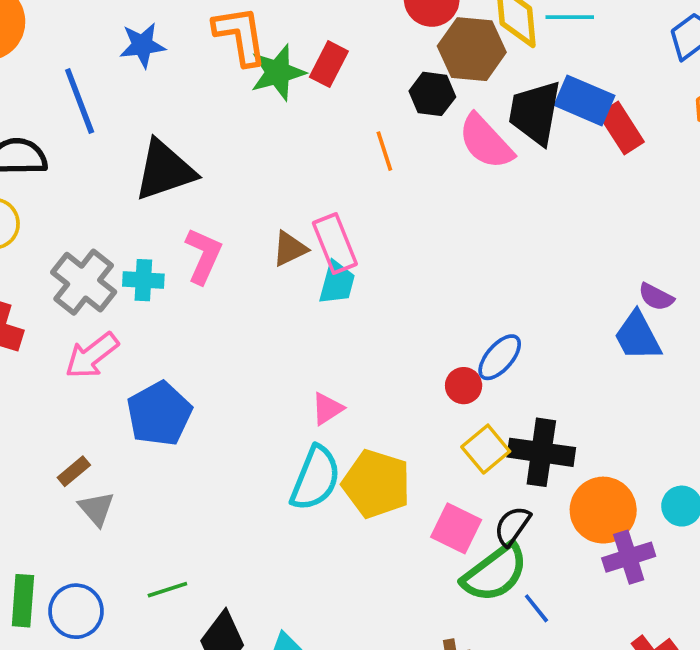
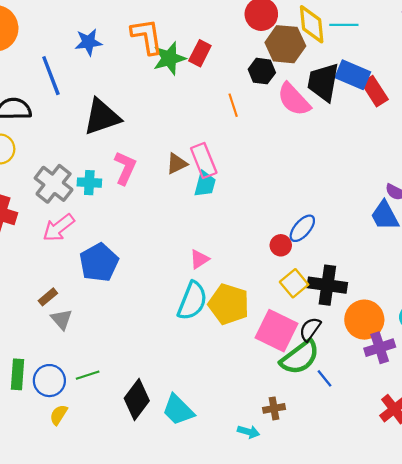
pink square: (456, 528) -> (276, 331), size x1.4
green line: (167, 590) -> (88, 375), moved

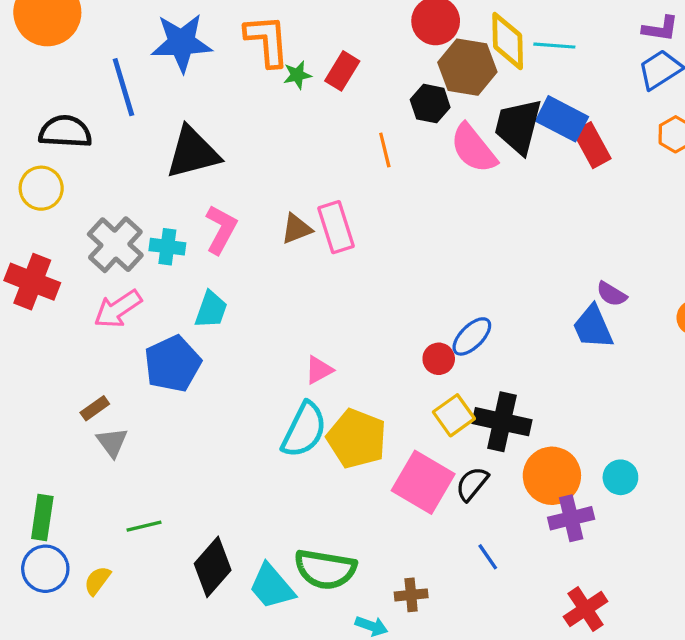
blue star: (88, 42) -> (182, 43), size x1.5
green star: (169, 58) -> (297, 75), size x0.6
cyan trapezoid: (205, 184) -> (211, 310), moved
green semicircle: (300, 357) -> (325, 569), moved, turned 42
blue circle: (49, 381) -> (45, 569), moved

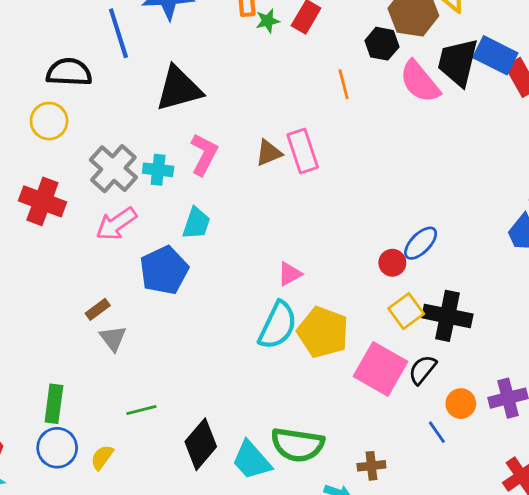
orange circle: (552, 476) -> (461, 404), moved, size x0.6

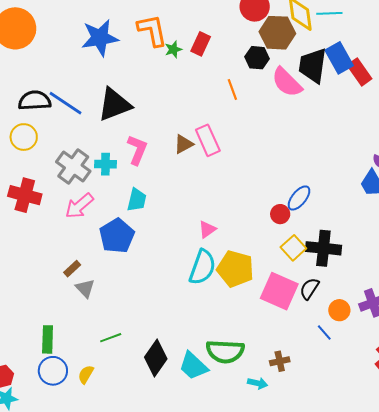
blue line: (118, 33) -> (65, 103), moved, turned -33
blue rectangle: (495, 55) -> (339, 58), turned 40

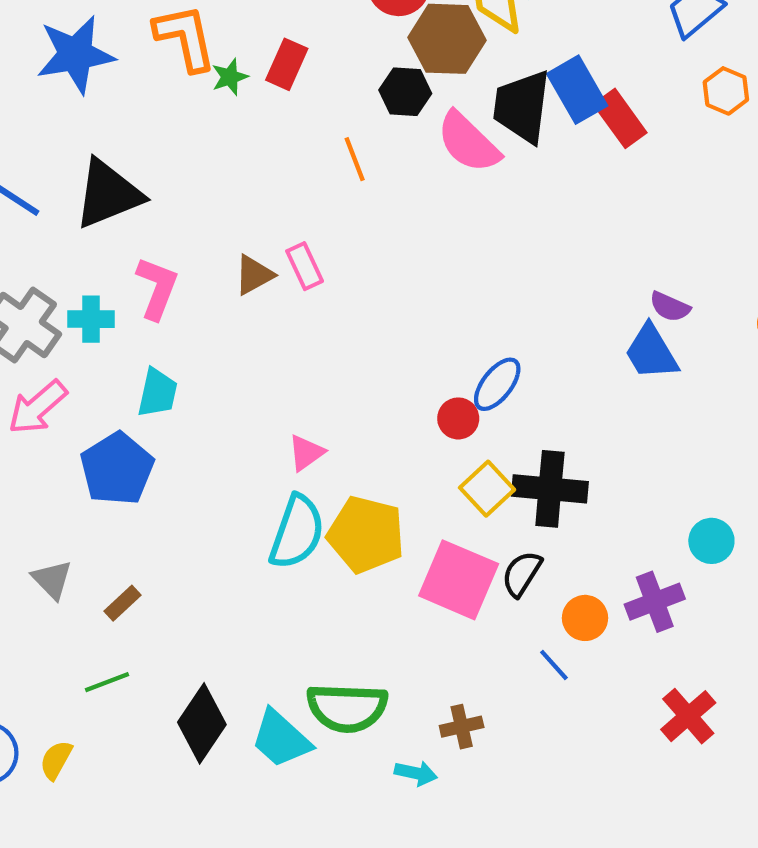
pink rectangle: (208, 140) -> (305, 266), size x0.7
brown rectangle: (72, 269) -> (122, 603), moved

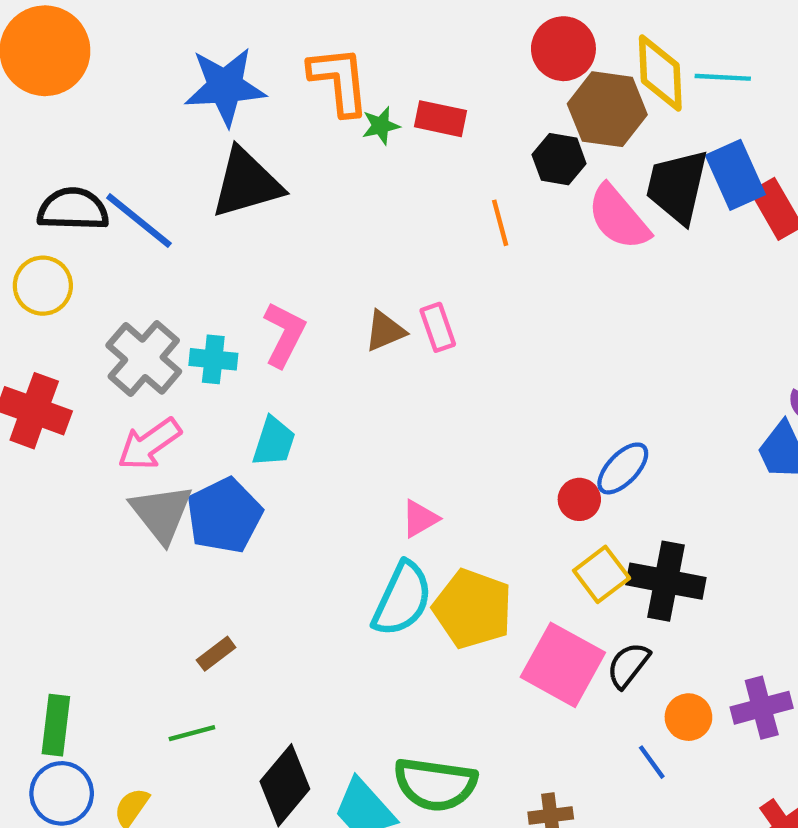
red rectangle: (287, 64) -> (441, 119), turned 72
black triangle: (108, 194) -> (246, 183), moved
gray triangle: (52, 580) -> (161, 513), moved, size x1.5

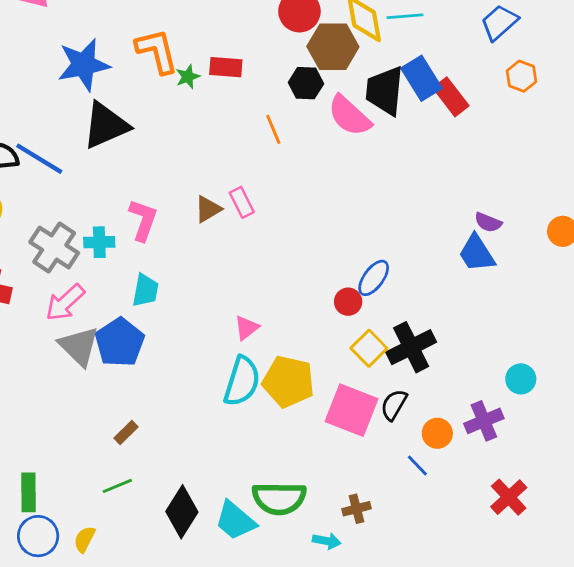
black cross: (666, 581) -> (411, 347), turned -30

